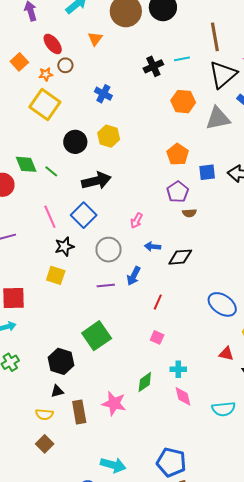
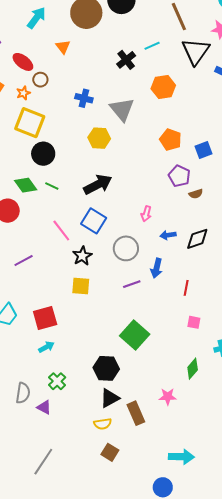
gray triangle: (218, 118) -> (122, 109), moved, turned -44
black circle: (75, 142) -> (43, 154), moved
black triangle: (57, 391) -> (110, 398), size x1.5
pink star: (114, 403) -> (168, 397), size x0.7

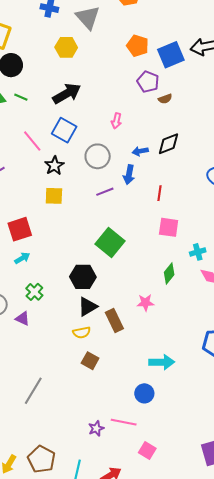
blue square: (203, 150) -> (171, 55), size x1.5
blue arrow: (168, 235) -> (140, 151), moved
pink square: (194, 322) -> (169, 227), size x1.5
gray line: (43, 462) -> (33, 391), moved

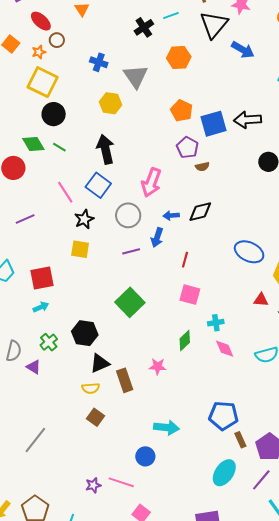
black arrow: (67, 94) -> (105, 149), turned -80
pink arrow: (116, 121) -> (151, 182), size x1.8
black hexagon: (83, 277) -> (85, 333), moved

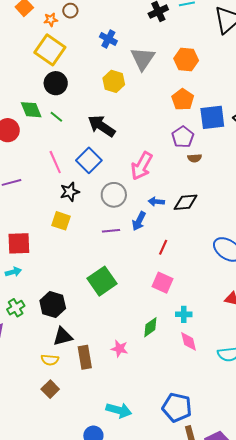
orange hexagon: (179, 58) -> (186, 60), moved
black arrow: (105, 149) -> (102, 126), turned -52

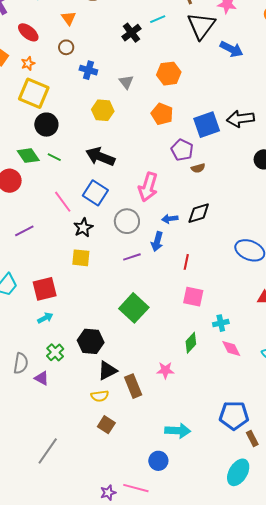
brown circle: (70, 11) -> (66, 47), moved
gray triangle: (143, 59) -> (126, 82), size x0.6
orange pentagon: (183, 99) -> (162, 114), moved

